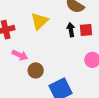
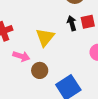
yellow triangle: (39, 21) -> (45, 37), moved

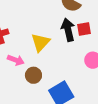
black arrow: (72, 23) -> (68, 30), size x1.5

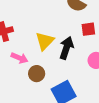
black arrow: (68, 30) -> (66, 48), moved, turned 30

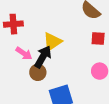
black arrow: (66, 48) -> (43, 57), moved

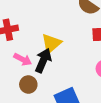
brown circle: (38, 72) -> (28, 85), moved

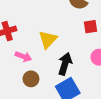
black arrow: (43, 61) -> (65, 64), moved

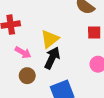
black arrow: (65, 64) -> (52, 58), moved

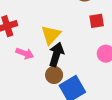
brown circle: (27, 76) -> (54, 75), moved

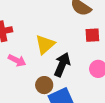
black arrow: (56, 55) -> (62, 65), moved

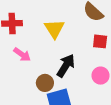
yellow triangle: (45, 44) -> (54, 29), moved, turned -30

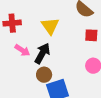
black arrow: (66, 66) -> (42, 53), moved

